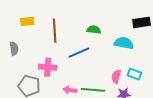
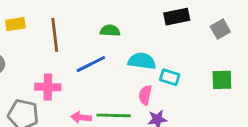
cyan semicircle: (124, 43) -> (142, 61), moved
cyan rectangle: (134, 74) -> (170, 77), moved

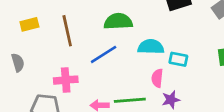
green semicircle: (110, 31) -> (118, 21), size x1.5

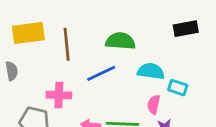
yellow rectangle: (29, 24) -> (28, 33), size x1.6

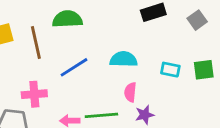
green semicircle: (120, 41) -> (67, 19), moved
cyan rectangle: (178, 88) -> (170, 70), moved

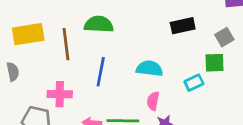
blue line: (74, 67) -> (101, 72), turned -52
cyan rectangle: (170, 70) -> (194, 83), turned -42
green square: (204, 70) -> (215, 63), moved

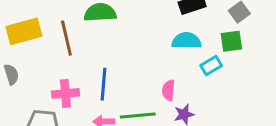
cyan semicircle: (149, 68) -> (186, 41), moved
blue line: (101, 72) -> (104, 84), moved

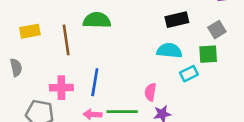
yellow rectangle: (24, 31) -> (30, 31), size x0.7

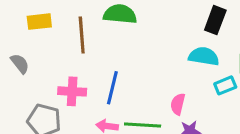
black rectangle: (177, 20) -> (215, 20), turned -60
gray semicircle: (16, 67) -> (20, 64), turned -30

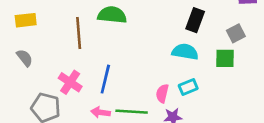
yellow rectangle: (39, 22) -> (26, 20), moved
cyan rectangle: (225, 85) -> (188, 87), moved
pink cross: (72, 91) -> (70, 82), turned 30

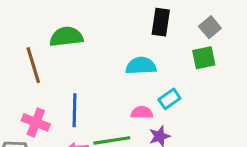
cyan semicircle: (185, 52) -> (141, 66), moved
pink semicircle: (162, 93) -> (142, 112), turned 90

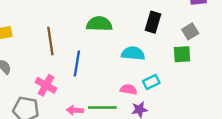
green semicircle: (66, 37) -> (99, 24), moved
blue line: (74, 110) -> (77, 64), moved

